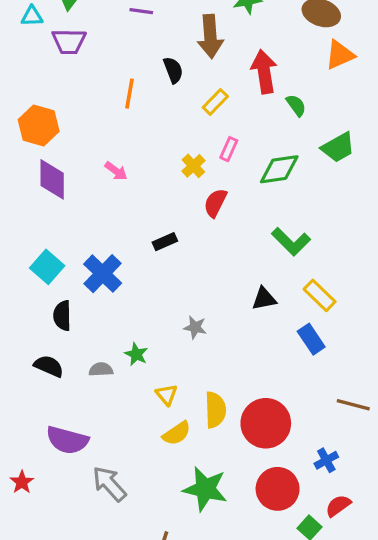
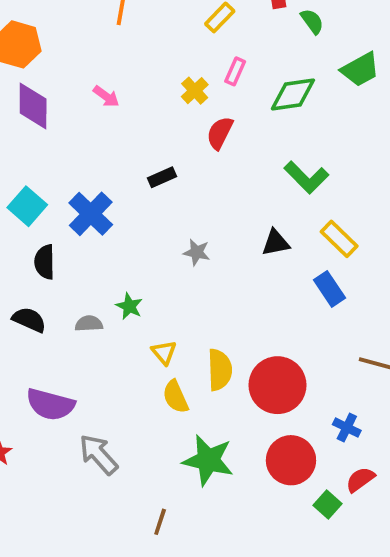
gray star: (195, 327) -> (197, 252), moved
yellow semicircle: (177, 433) -> (175, 397), turned 100
blue cross: (326, 460) -> (347, 428), turned -35

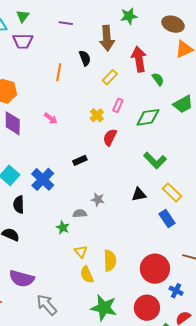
gray semicircle: (89, 324) -> (80, 213), moved
red circle: (278, 385) -> (155, 269), moved

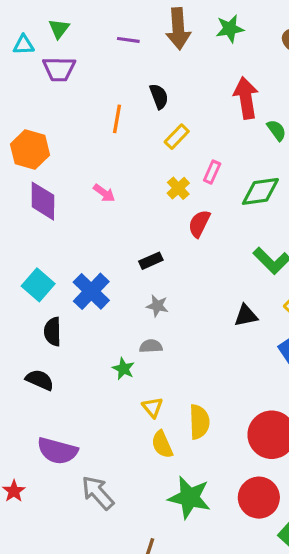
brown arrow: (107, 38) -> (178, 29), moved
yellow rectangle: (110, 77) -> (177, 137), moved
gray star: (98, 199) -> (157, 306), moved

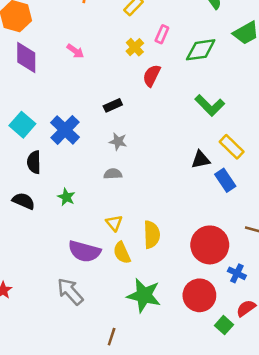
black triangle: (246, 315) -> (201, 160), moved
green star: (123, 369) -> (66, 197), moved
purple semicircle: (57, 451) -> (84, 251), moved

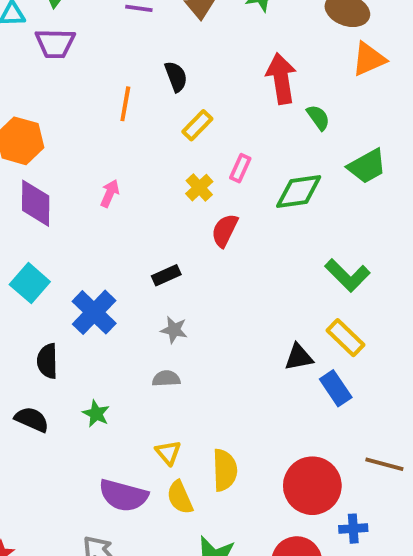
pink arrow: (75, 51) -> (110, 193), turned -102
green L-shape: (210, 105) -> (347, 275), moved
cyan square: (22, 125) -> (30, 283), moved
blue cross: (237, 273) -> (353, 529), turned -30

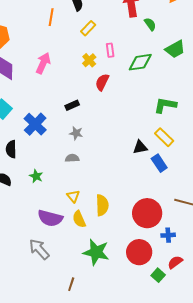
pink rectangle: (240, 168) -> (110, 50), turned -32
pink arrow: (110, 193) -> (43, 63), size x1.5
green L-shape: (347, 275) -> (165, 105), turned 145

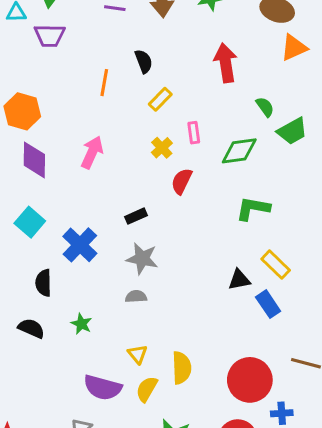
green semicircle: (150, 24) -> (265, 107), moved
green L-shape: (165, 105) -> (253, 208), moved
gray star: (76, 133) -> (142, 259), size x1.5
yellow semicircle: (79, 219) -> (147, 389), turned 54

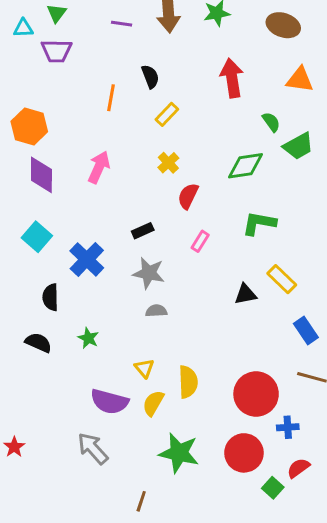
orange triangle: (294, 48) -> (300, 80), moved, turned 32
pink rectangle: (194, 133) -> (200, 241), moved, turned 40
gray semicircle: (136, 296) -> (156, 311), moved
blue rectangle: (268, 304) -> (306, 330), moved

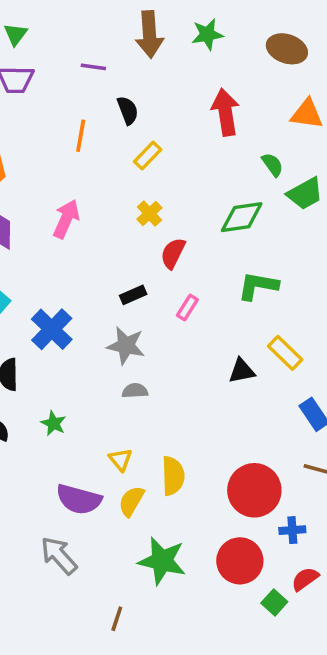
purple line: (122, 24) -> (93, 67), moved
black rectangle: (143, 231) -> (133, 295), moved

